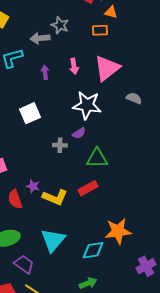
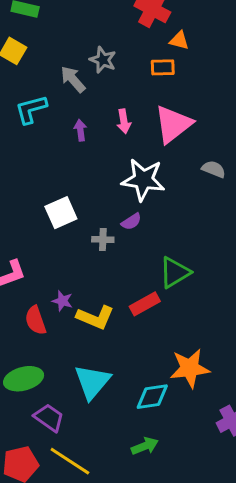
gray arrow: (40, 38) -> (73, 79), turned 54
white square: (30, 113) -> (61, 213), moved
green triangle: (97, 158) -> (175, 272), moved, turned -30

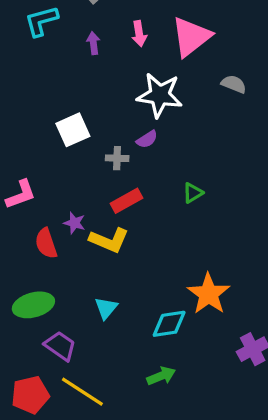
green triangle: (175, 272) -> (193, 193), size x0.6
red rectangle: (145, 304) -> (127, 201), moved
orange star: (190, 368) -> (209, 294), turned -30
cyan triangle: (92, 382) -> (106, 308), size x0.6

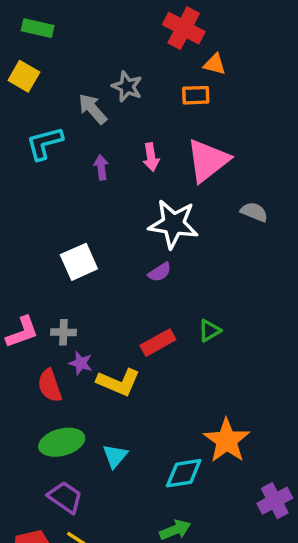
gray cross: (117, 158) -> (63, 332), moved
red rectangle: (127, 201) -> (158, 343), moved
green ellipse: (33, 305) -> (62, 442), moved

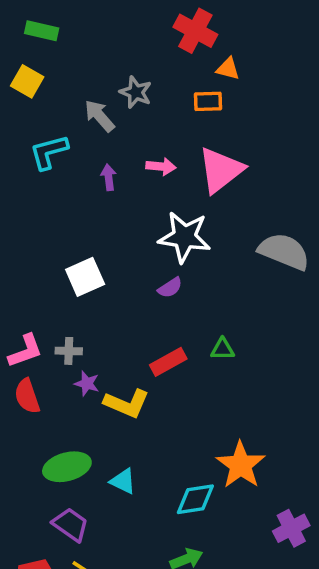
pink arrow: (151, 157) -> (161, 166), turned -76
gray semicircle: (254, 212) -> (284, 251), moved, size x1.8
green triangle: (209, 331) -> (223, 349), turned 30
red semicircle: (50, 386) -> (27, 396), moved
cyan triangle: (115, 456) -> (123, 481), turned -44

